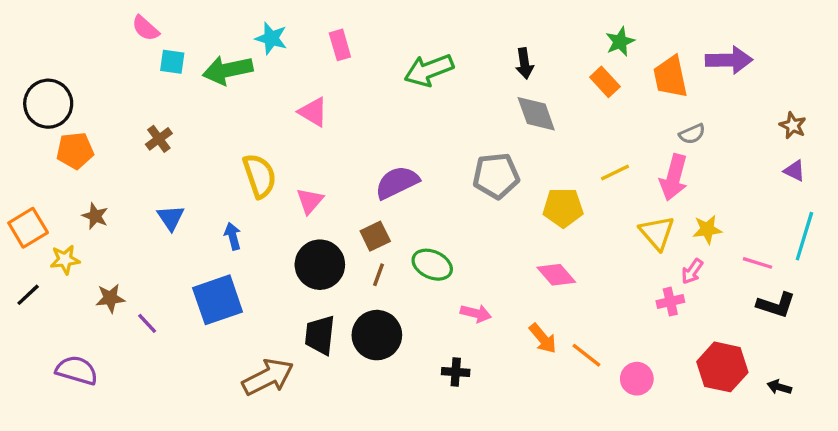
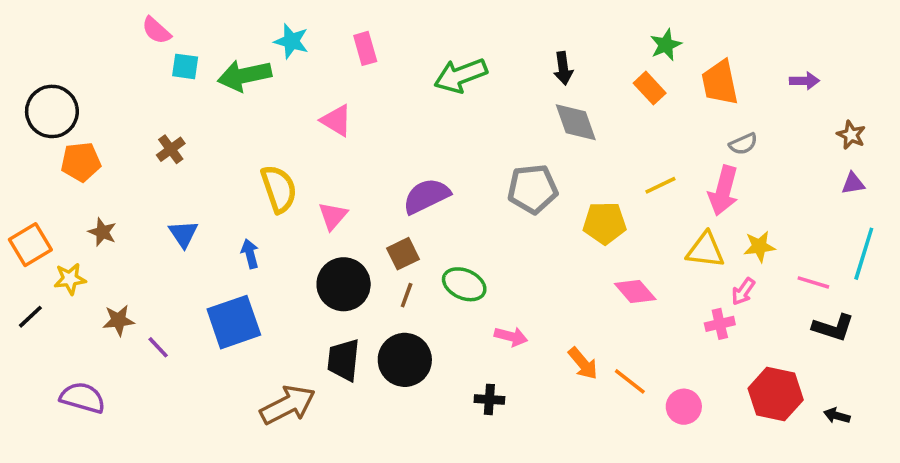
purple arrow: (729, 60) -> (804, 81), moved, size x0.6
purple triangle: (794, 171) -> (853, 183), turned -35
yellow triangle: (657, 233) -> (705, 250), turned -42
pink diamond: (556, 275) -> (635, 291), moved

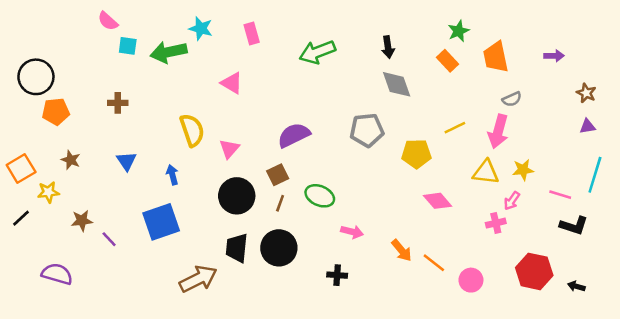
brown cross: (171, 149) -> (118, 103), turned 36

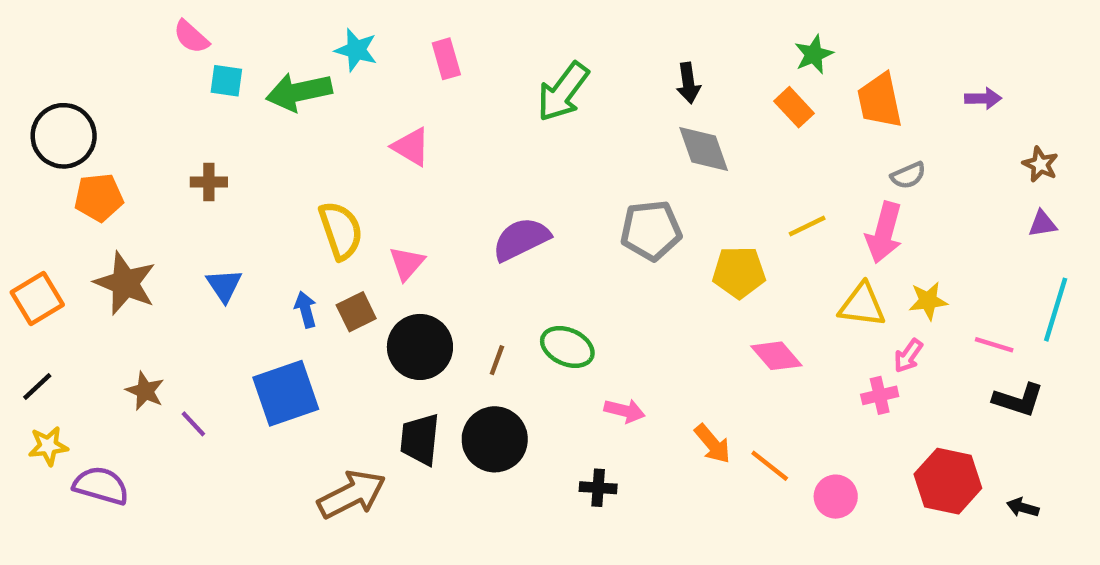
green arrow: (317, 52) -> (563, 92), turned -32
brown star: (71, 160) -> (125, 283), size x1.8
brown square: (278, 175) -> (356, 312), moved
yellow star: (48, 192) -> (48, 446), moved
brown star: (82, 221) -> (145, 391), turned 30

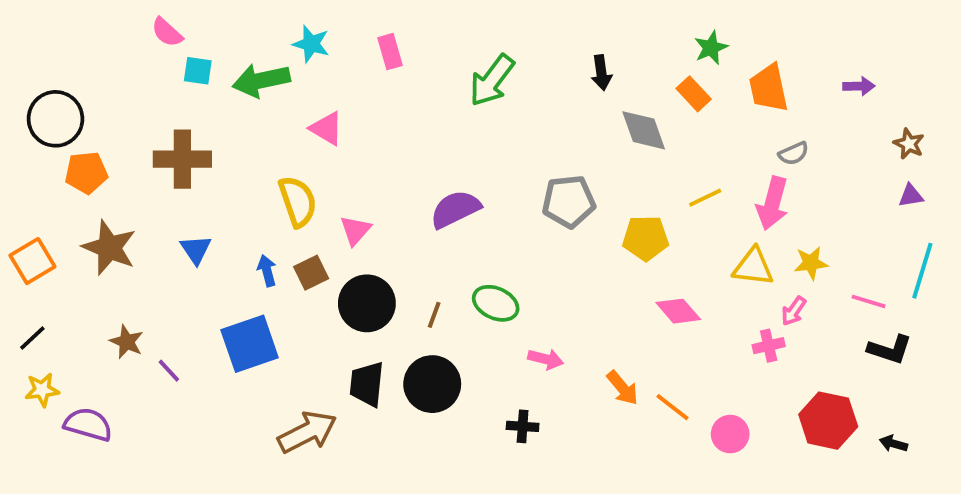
pink triangle: (411, 147) -> (327, 128), moved
gray diamond: (704, 149) -> (644, 130), moved
brown cross: (209, 182) -> (182, 159), size x1.8

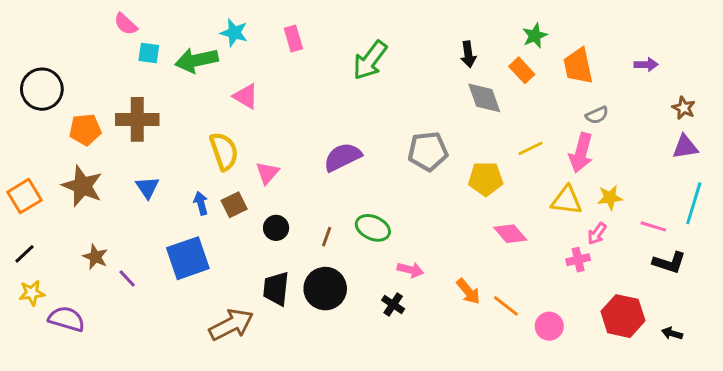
black arrow: (601, 73) -> (468, 54), moved
orange pentagon: (86, 173) -> (85, 130), moved
purple triangle: (911, 196) -> (685, 147), size x1.4
black circle: (367, 303) -> (276, 228), size x0.6
black cross: (523, 426) -> (393, 304), moved, turned 30

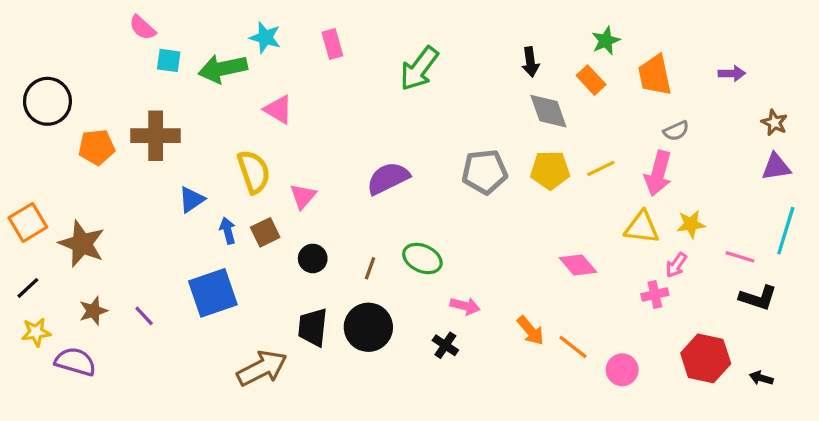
yellow pentagon: (486, 179) -> (550, 170), moved
brown star: (82, 186) -> (82, 244), moved
blue triangle: (147, 187) -> (192, 200), moved, turned 30
brown star: (95, 257) -> (93, 311), moved, turned 30

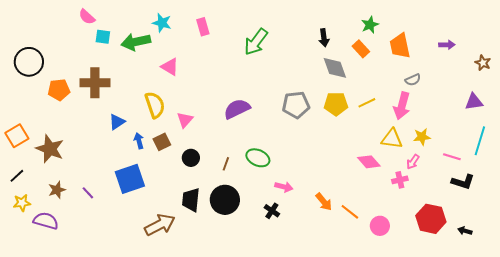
brown star: (774, 123) -> (483, 63), moved
pink diamond: (578, 265) -> (369, 162), moved

